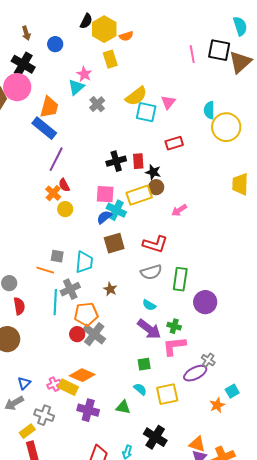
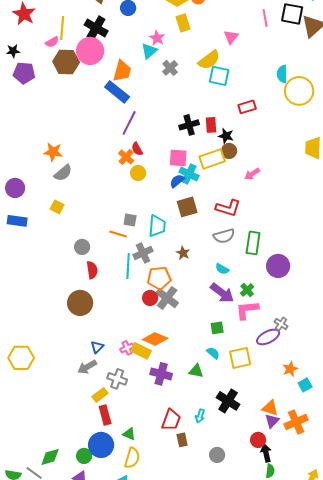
pink triangle: (168, 102) -> (231, 37), moved
green cross: (174, 326) -> (247, 290), turned 32
cyan square: (232, 391) -> (305, 385), moved

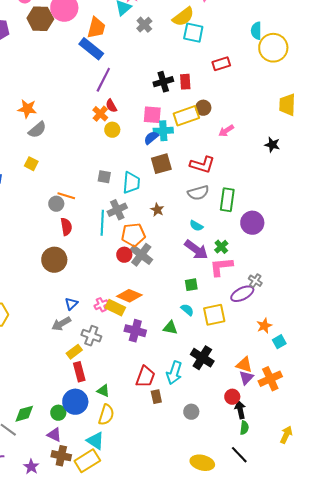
black star: (226, 136) -> (272, 145), moved
cyan cross: (189, 174) -> (163, 131), turned -30
orange line: (118, 234) -> (66, 196), moved
cyan arrow: (200, 416) -> (174, 373), size x1.6

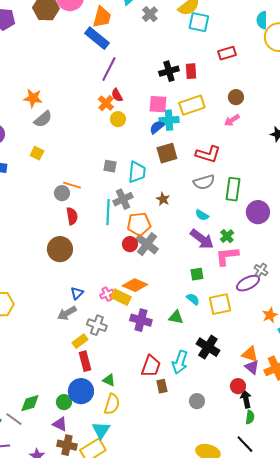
brown circle: (203, 108) -> (236, 97), moved
purple triangle: (246, 378) -> (252, 367), turned -35
cyan triangle: (95, 441) -> (101, 430), turned 30

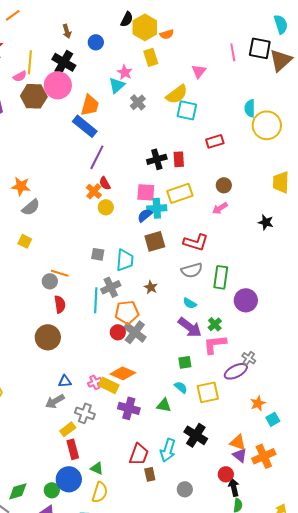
blue triangle: (77, 293) -> (65, 381), turned 40

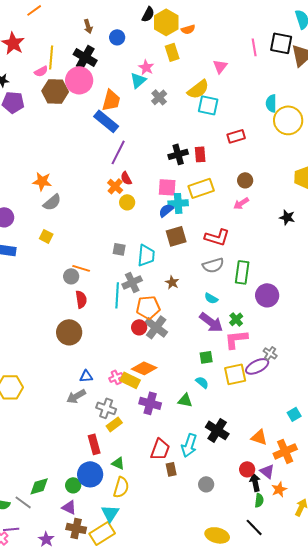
yellow square: (208, 392) -> (235, 374), moved
orange star: (258, 403) -> (279, 489), moved
yellow rectangle: (68, 429) -> (114, 424), moved
purple triangle: (240, 455) -> (267, 471), moved

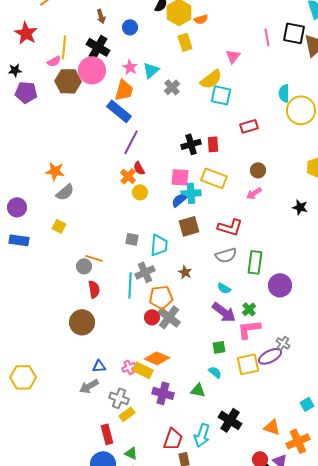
pink star: (146, 67) -> (130, 67), moved
yellow rectangle: (201, 188) -> (214, 178), turned 40

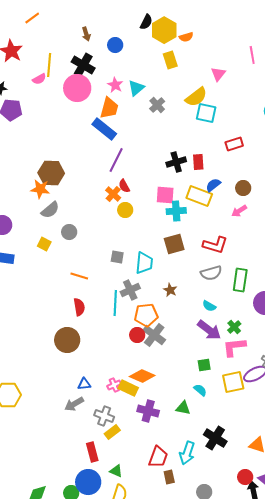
brown hexagon: (68, 81) -> (51, 173), moved
blue semicircle: (179, 200) -> (213, 185), moved
gray circle: (84, 266) -> (69, 232), moved

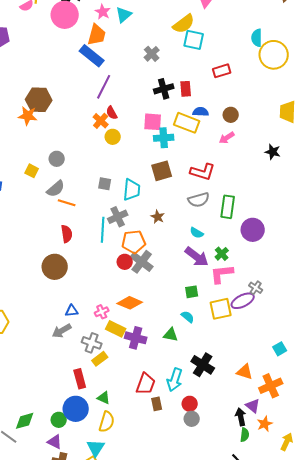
gray cross: (157, 105) -> (152, 54), moved
blue semicircle: (213, 185) -> (201, 112), turned 42
gray semicircle: (50, 210) -> (56, 189), moved
yellow rectangle: (128, 388) -> (116, 329), moved
red circle: (245, 477) -> (190, 404), moved

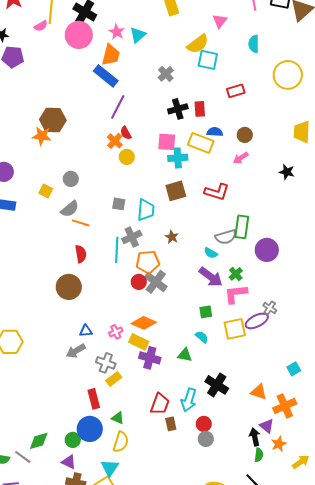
cyan semicircle: (257, 38) -> (254, 44), moved
gray semicircle: (199, 200) -> (226, 237), moved
yellow rectangle: (116, 329) -> (139, 342), moved
yellow arrow: (287, 442) -> (301, 462), turned 30

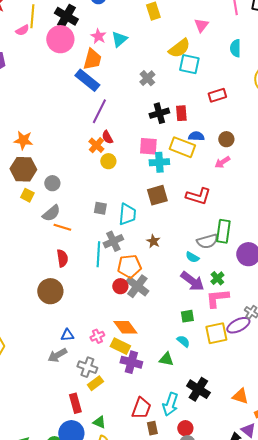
brown hexagon: (53, 120) -> (23, 169), moved
orange diamond: (144, 323) -> (125, 327), turned 30

